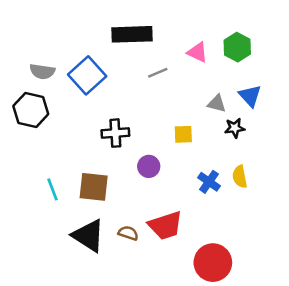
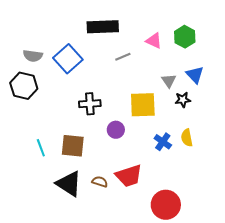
gray triangle: (217, 104) -> (169, 81), turned 42
yellow square: (183, 134) -> (143, 105), size x1.8

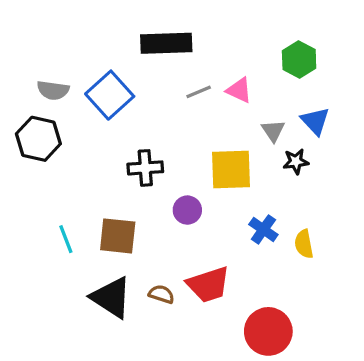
pink triangle: (154, 41) -> (239, 90), moved
yellow semicircle: (187, 138) -> (304, 244), moved

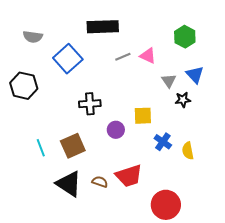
gray semicircle: (53, 90) -> (33, 37), moved
yellow square: (231, 170) -> (143, 116), moved, size x0.7
brown square: (118, 236) -> (73, 146), turned -30

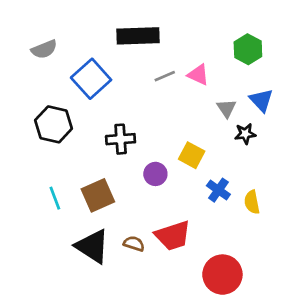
gray semicircle: (33, 37) -> (44, 49), turned -30
black hexagon: (24, 86) -> (54, 124), moved
yellow square: (143, 116) -> (192, 155), turned 30

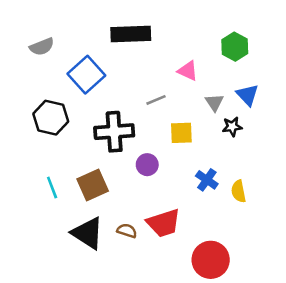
gray line: (165, 76) -> (156, 100), moved
black cross: (121, 139) -> (114, 132), size x1.4
yellow square: (192, 155) -> (181, 133), moved, turned -30

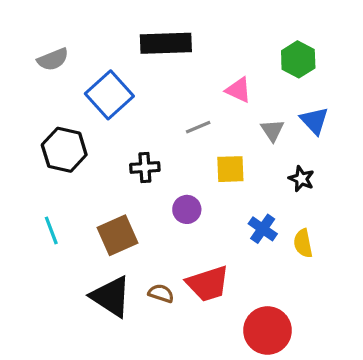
black star: (232, 127) -> (301, 179), moved, turned 30
black cross: (114, 132) -> (145, 167), size x0.6
cyan line: (52, 187) -> (51, 230), moved

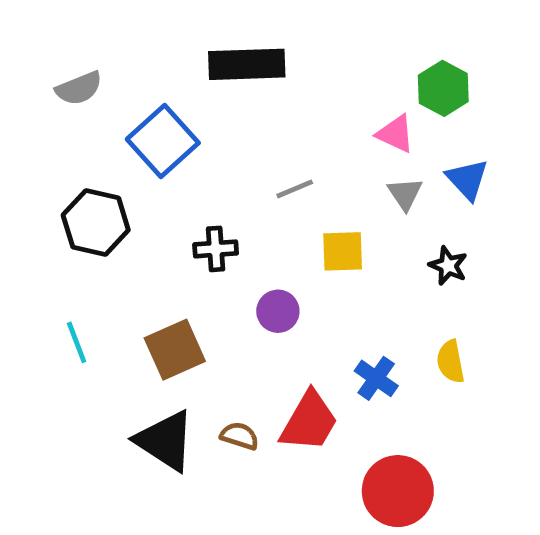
pink triangle: (238, 90) -> (395, 134), moved
blue cross: (263, 229) -> (376, 378), moved
red trapezoid: (208, 284) -> (309, 422), turned -42

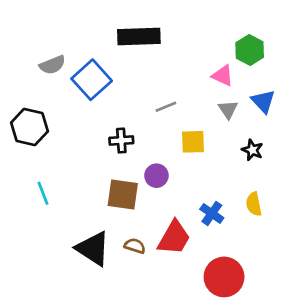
gray semicircle: (79, 88) -> (52, 65), moved
black hexagon: (96, 223) -> (29, 127), moved
brown square: (175, 350) -> (123, 195), moved, turned 32

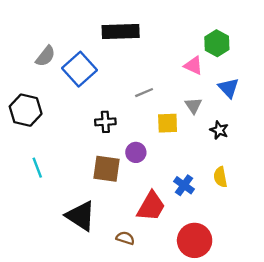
gray semicircle: (52, 65) -> (46, 56), turned -30
gray triangle: (228, 109) -> (193, 105), moved
brown semicircle: (135, 246) -> (125, 238), moved

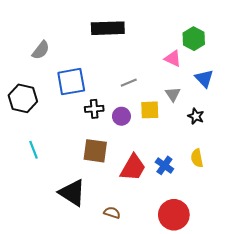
blue square: (80, 69) -> (71, 82), moved, turned 32
purple circle: (136, 152) -> (121, 116), moved
red trapezoid: (151, 206) -> (133, 168), moved

